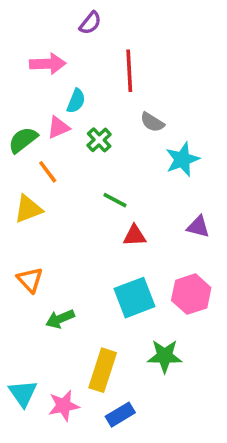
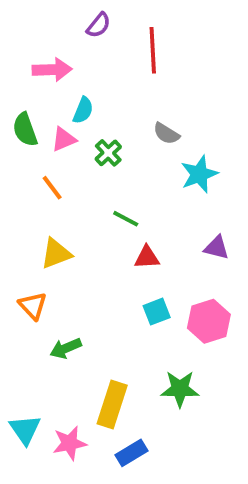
red line: (129, 71) -> (153, 50), moved
green semicircle: (23, 140) -> (25, 130), moved, turned -72
yellow triangle: (28, 209) -> (56, 253), moved
cyan square: (135, 298) -> (157, 312), moved, size x0.6

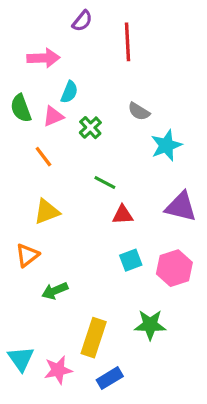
purple triangle: (217, 248) -> (181, 207), size x1.5
orange triangle: (33, 306) -> (27, 255), turned 35

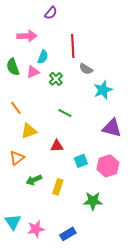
red line: (128, 42) -> (73, 46), moved
orange line: (43, 157) -> (16, 108), moved
red triangle: (123, 215) -> (57, 146), moved
yellow rectangle: (94, 338) -> (58, 187), moved, size x0.7

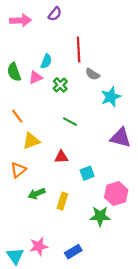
pink arrow: (27, 36) -> (20, 20), moved
pink hexagon: (108, 166) -> (116, 194), moved
cyan triangle: (13, 222) -> (15, 256), moved

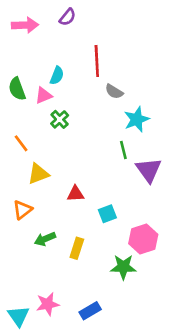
green cross: (60, 85) -> (60, 119), moved
green line: (70, 122) -> (123, 150), moved, turned 48
purple triangle: (120, 138) -> (149, 170), turned 40

